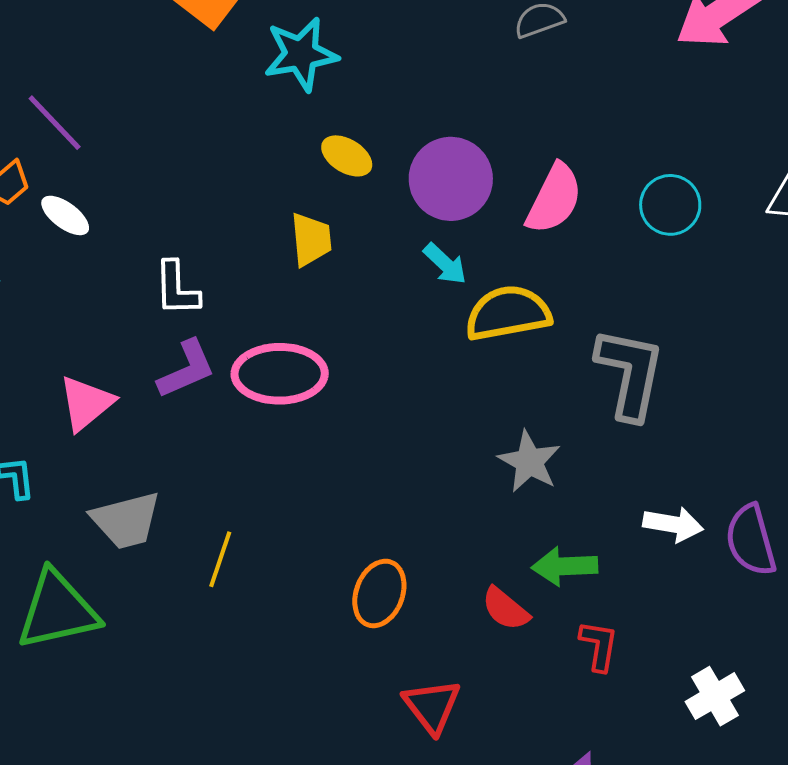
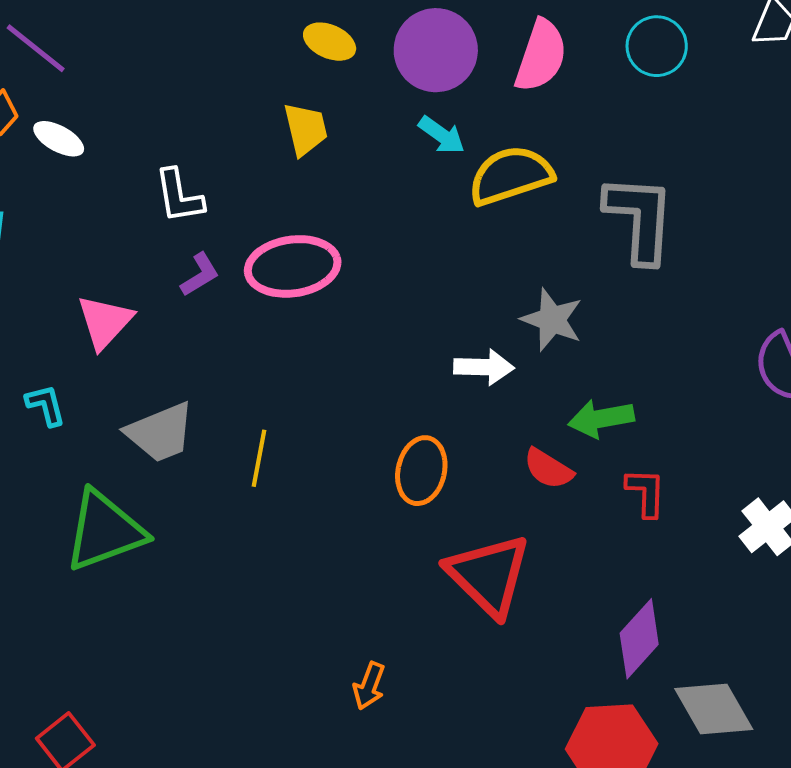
purple L-shape: (187, 369) -> (200, 275), size x0.7
white arrow: (673, 524) -> (484, 367), moved
red triangle: (432, 706) -> (489, 575), size x1.5

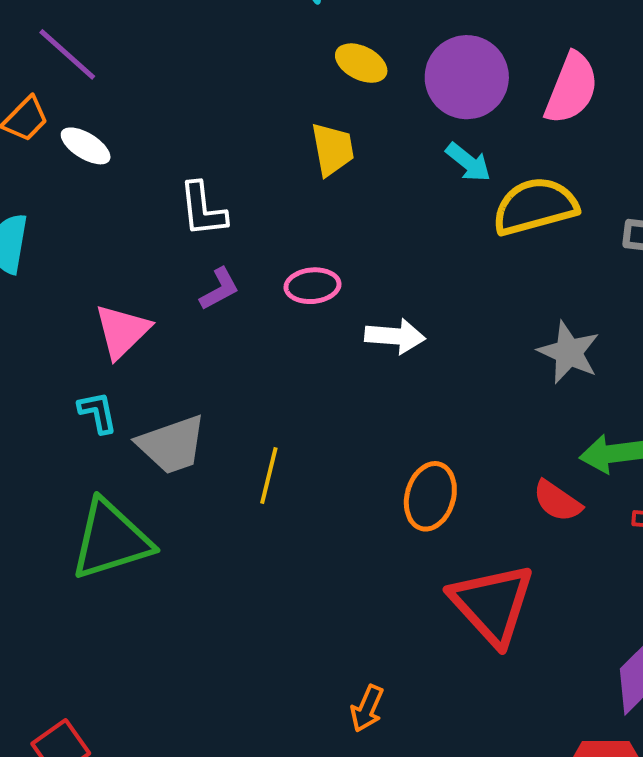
pink ellipse: (293, 266) -> (313, 286), size x0.6
white arrow: (484, 367) -> (395, 336), moved
cyan L-shape: (46, 405) -> (98, 412), moved

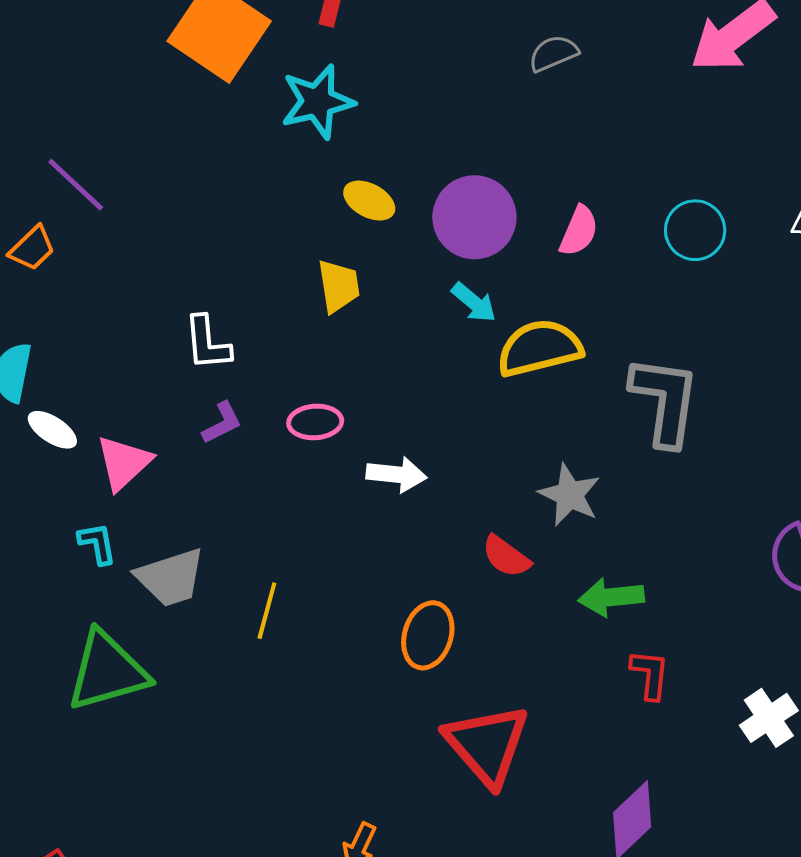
pink semicircle: (571, 88) -> (579, 231), size x0.7
white ellipse: (86, 146) -> (52, 430), moved
red semicircle: (557, 501) -> (506, 556), moved

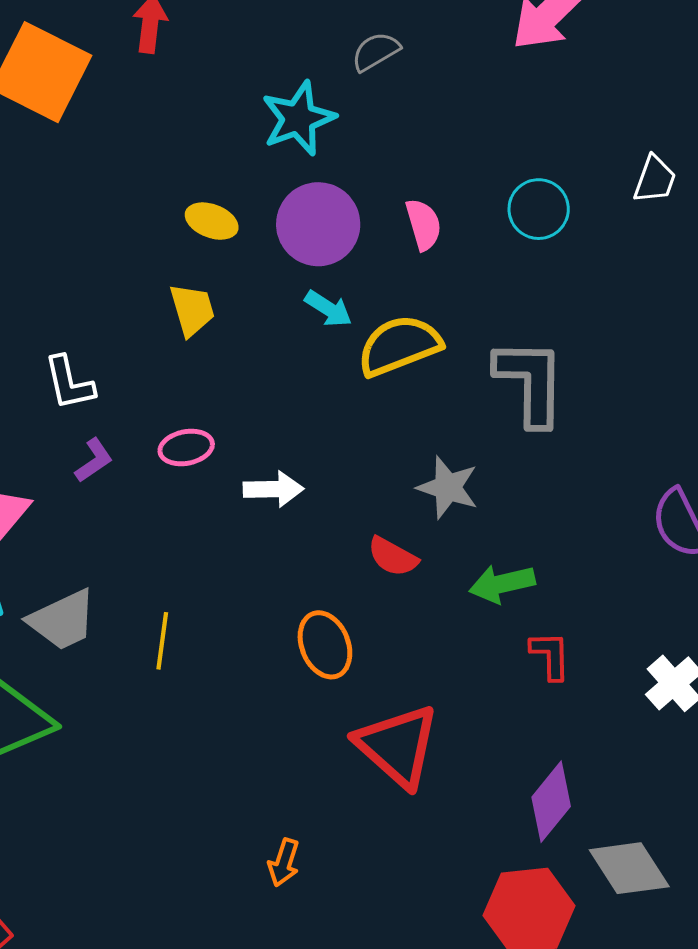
cyan star: (317, 102) -> (298, 118), moved
pink semicircle: (579, 231) -> (423, 225), turned -32
orange ellipse: (428, 635) -> (325, 645), turned -32

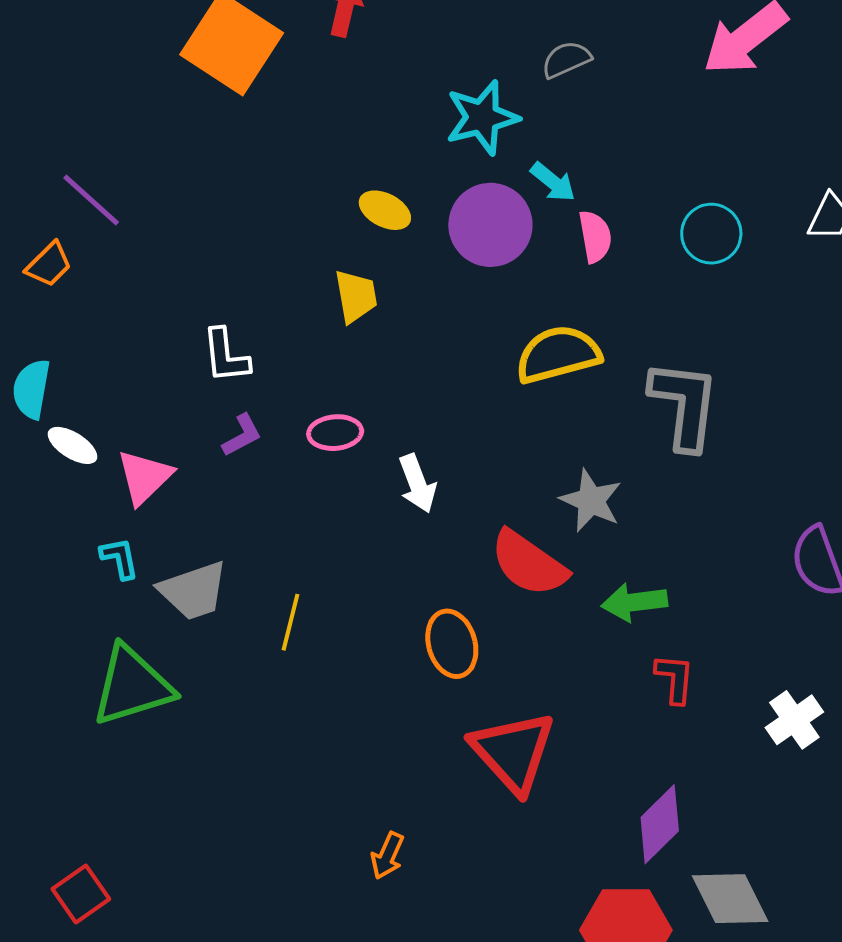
cyan arrow: (328, 309) -> (553, 182), moved
white arrow: (273, 489) -> (417, 483), turned 64
red semicircle: (393, 557) -> (529, 563), size x1.6

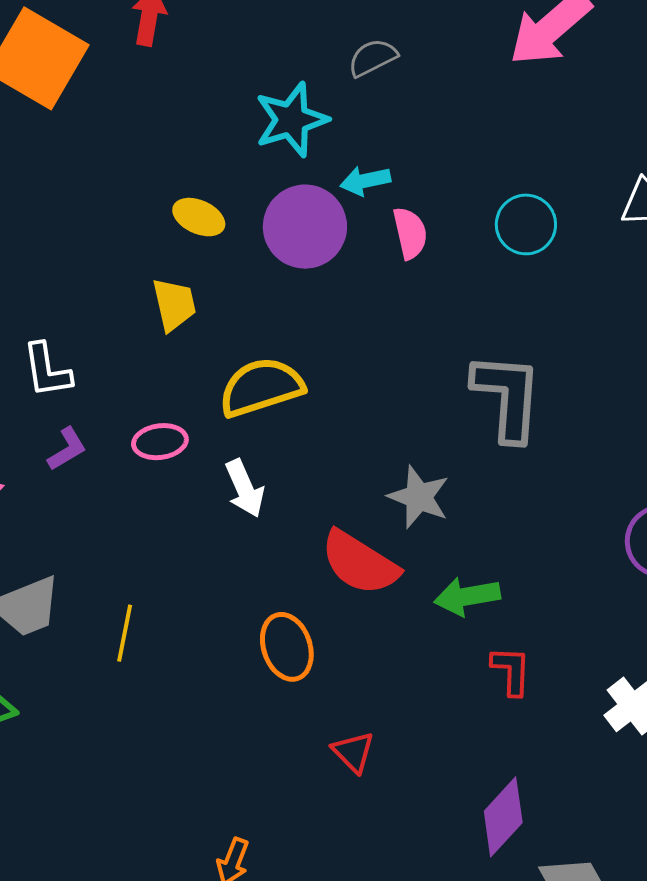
cyan arrow: (553, 182) -> (365, 181), turned 132
yellow semicircle: (558, 354) -> (261, 387), moved
red triangle: (513, 752) -> (353, 752), size x0.5

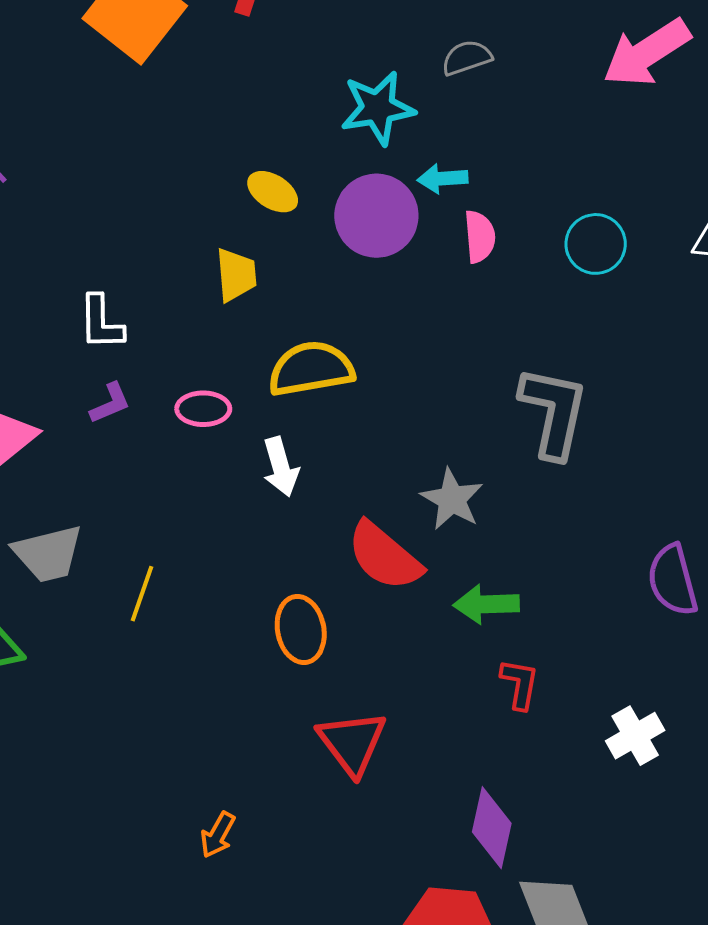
red triangle: (353, 752) -> (352, 743), size x1.6
purple diamond: (503, 817) -> (492, 828), turned -38

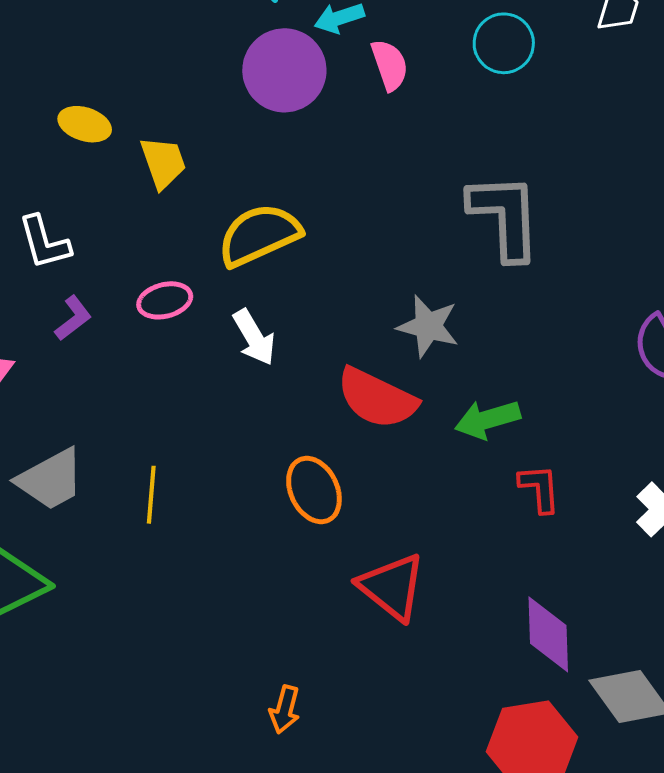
yellow ellipse: (273, 192) -> (85, 124), moved

